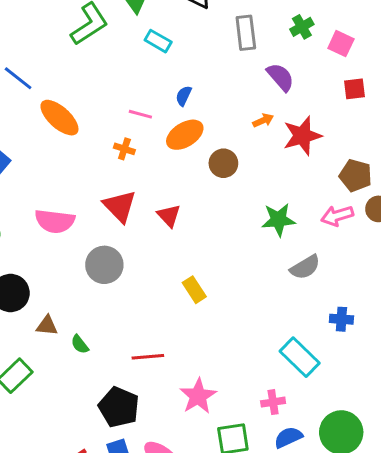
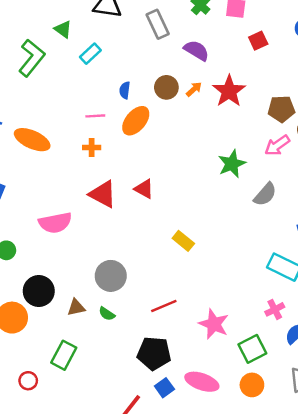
cyan rectangle: (158, 41) -> (90, 54), turned -55
brown circle: (223, 163) -> (166, 87), moved
gray circle: (104, 265) -> (111, 276), moved

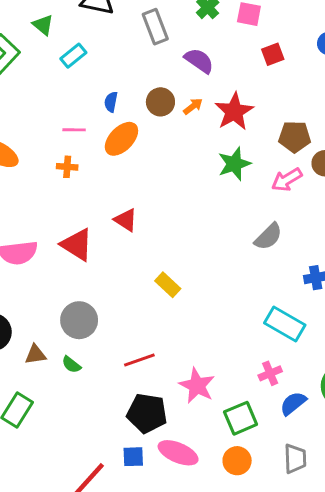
green star: (232, 164) -> (234, 164), moved
red triangle: (103, 194) -> (77, 245), moved
black pentagon: (154, 353) -> (147, 413), moved
blue square: (164, 388) -> (133, 457), turned 30

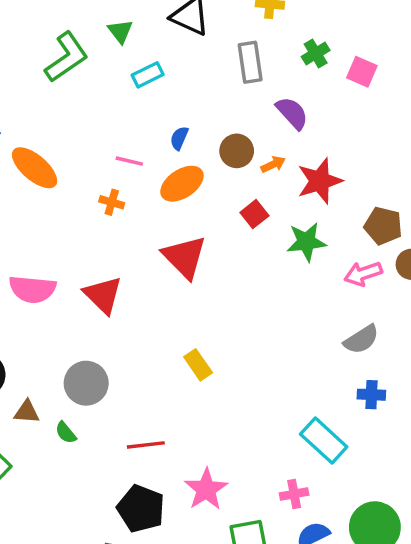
red square: (273, 54) -> (254, 214), moved, turned -30
red triangle: (126, 220) -> (184, 257), moved, size x1.6
gray semicircle: (268, 237) -> (361, 339), moved

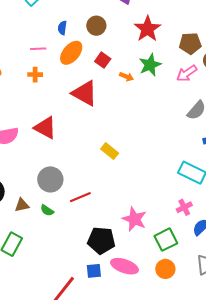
orange arrow: (273, 164) -> (127, 77), moved, turned 64
red square: (254, 214) -> (103, 60), moved
red line: (146, 445) -> (80, 197), moved

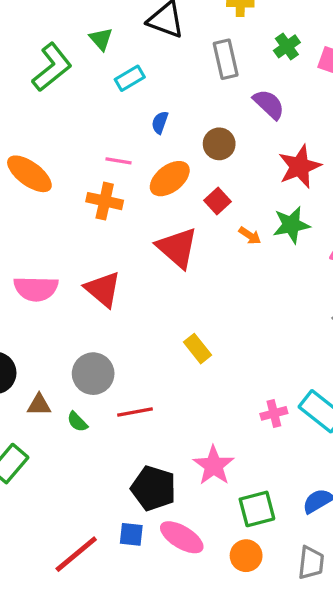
blue semicircle: (62, 28) -> (160, 122), moved
orange cross: (35, 75) -> (105, 201), size x1.5
pink cross: (184, 207) -> (274, 413), moved

